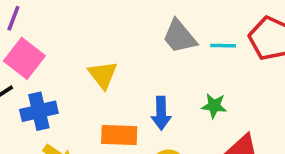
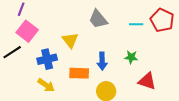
gray trapezoid: (179, 36) -> (98, 19), moved
blue cross: (39, 111) -> (47, 59), moved

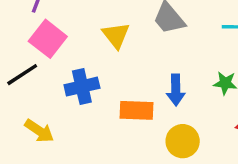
yellow triangle: (70, 40) -> (116, 35), moved
yellow arrow: (46, 85) -> (39, 131), moved

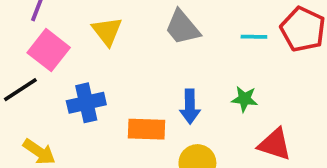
yellow triangle: (116, 35) -> (107, 31), moved

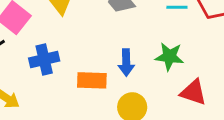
green star: (245, 99) -> (169, 56), size x1.4

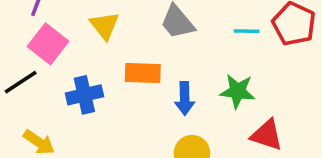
orange rectangle: (92, 80) -> (143, 73), moved

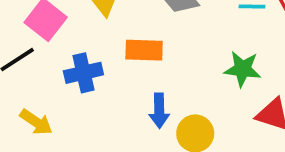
blue arrow: (185, 99) -> (159, 111), moved

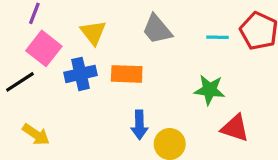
blue cross: (83, 73) -> (81, 74), moved

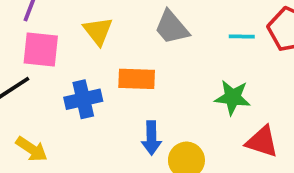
pink square: (44, 48) -> (41, 49), turned -32
blue cross: (81, 74) -> (83, 99), moved

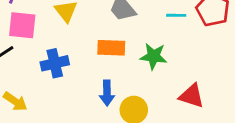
orange rectangle: (137, 79) -> (111, 48), moved
green star: (233, 97) -> (154, 56), moved

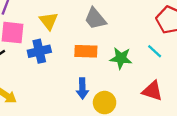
cyan line: (176, 15) -> (155, 51), moved, turned 42
blue cross: (55, 63) -> (39, 51), moved

